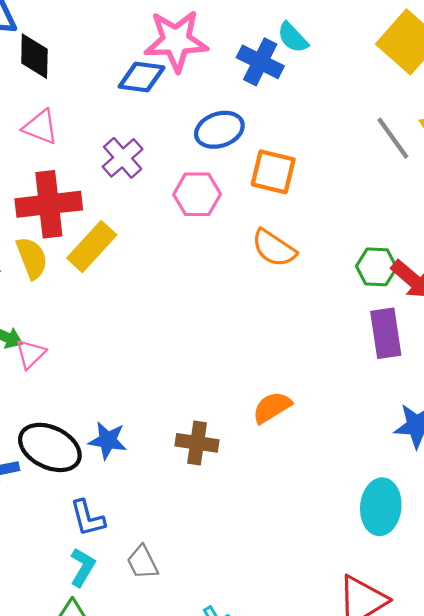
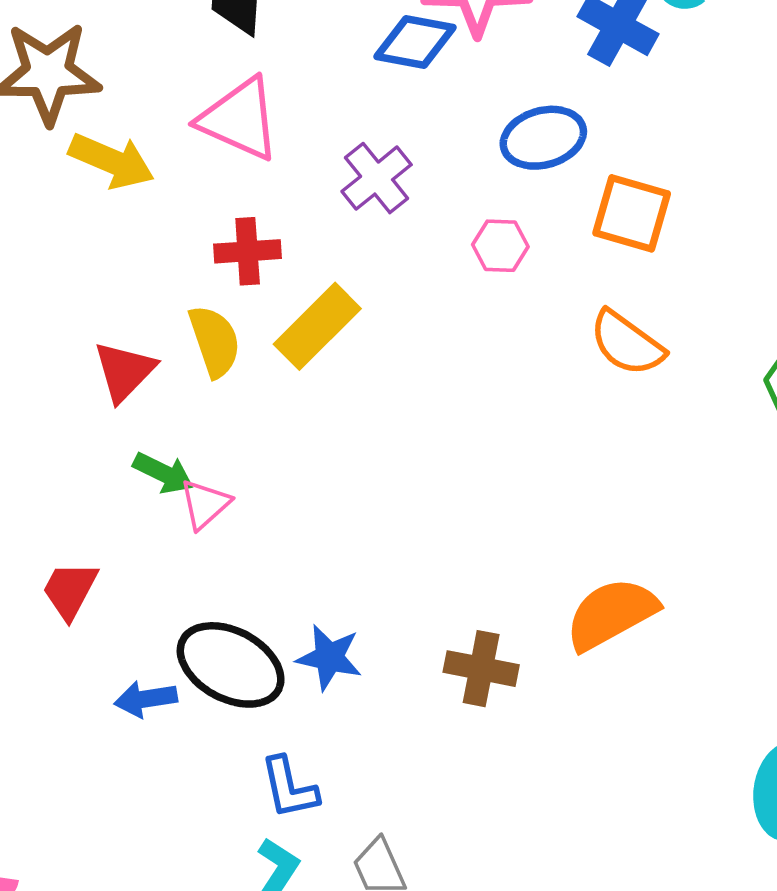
pink triangle: (41, 127) -> (239, 119), size x1.4
pink hexagon: (197, 194) -> (500, 246), size x0.7
red cross: (49, 204) -> (248, 251), size x0.6
orange semicircle: (272, 407) -> (611, 614), size x1.4

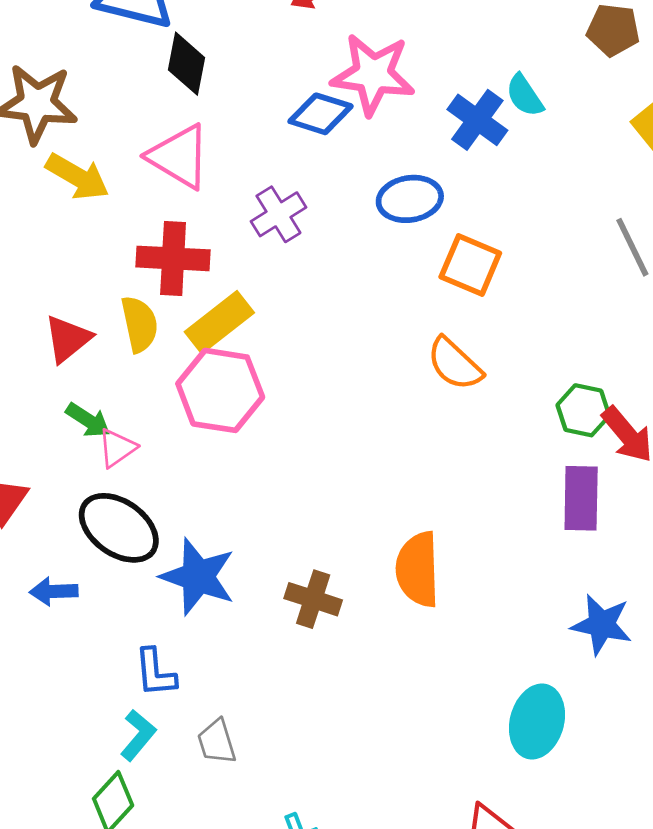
pink hexagon: (500, 246) -> (220, 390), moved, size x2.0
red cross: (248, 251) -> (173, 258), size x1.4
orange semicircle: (611, 614) -> (418, 569), turned -70
blue star: (329, 657) -> (198, 577), size x1.5
black ellipse: (231, 665) -> (119, 528), moved

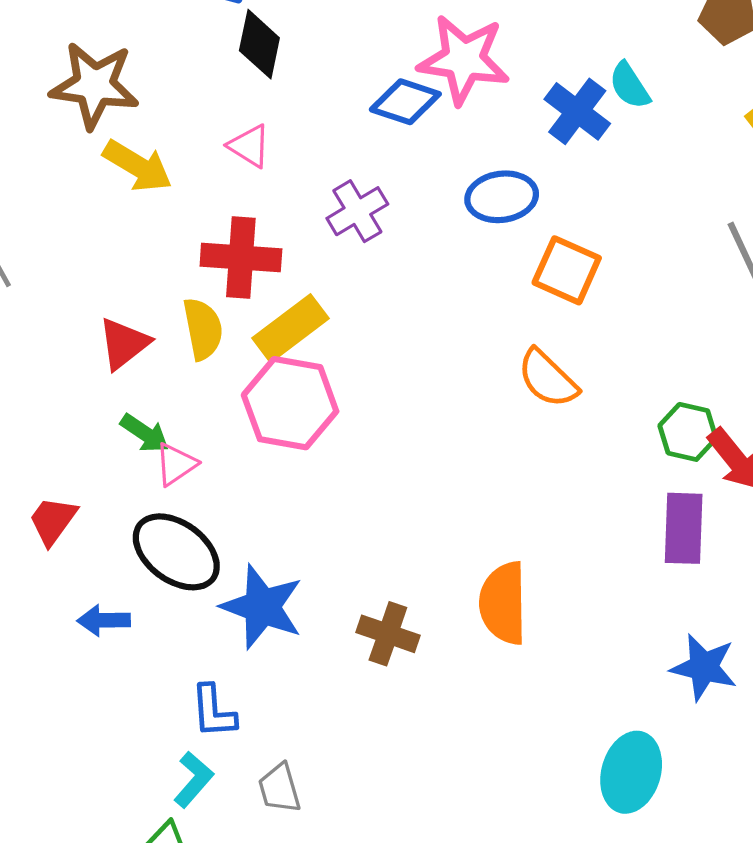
pink triangle: (179, 157) -> (249, 146), size x0.6

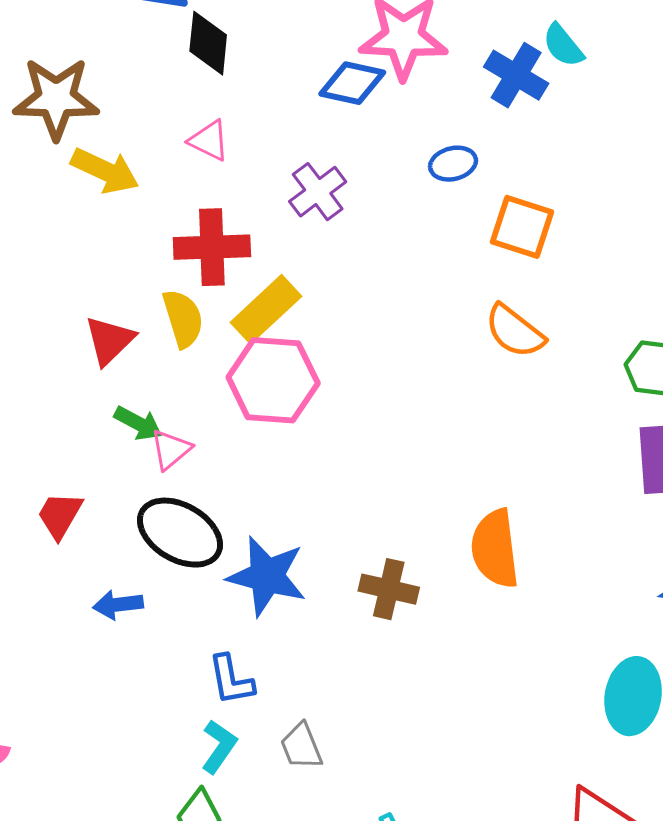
blue ellipse: (502, 197) -> (453, 164), size x0.7

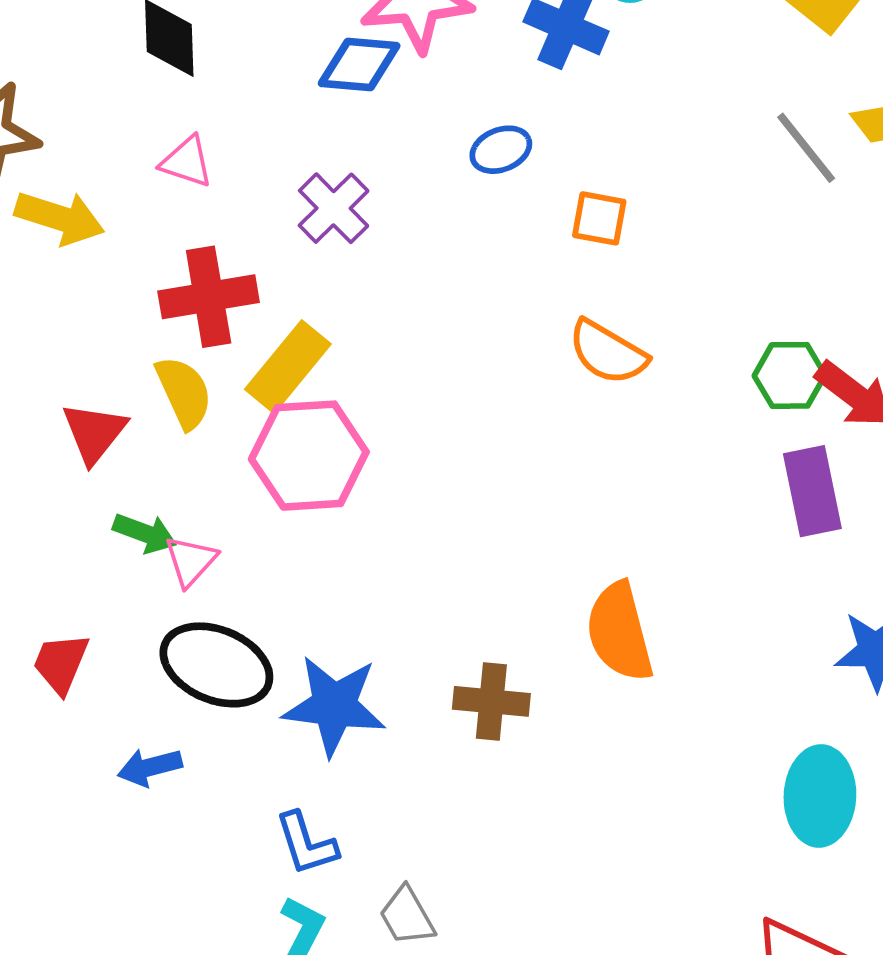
orange square: (522, 227) -> (599, 218), size x0.7

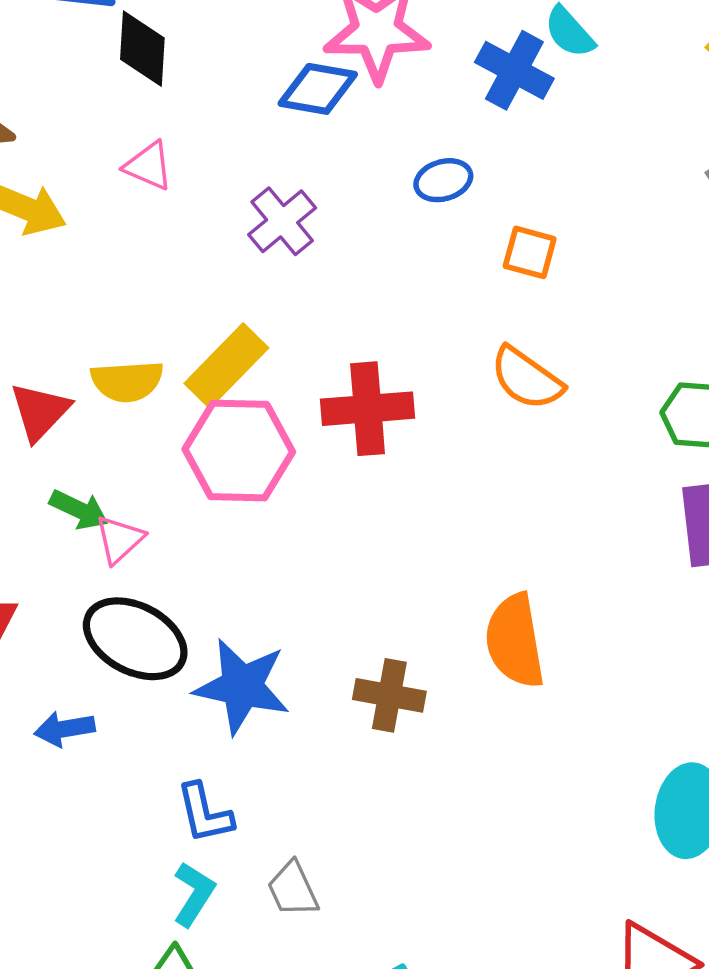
red cross: (209, 297) -> (368, 409), moved
yellow semicircle: (184, 392) -> (127, 381), turned 106

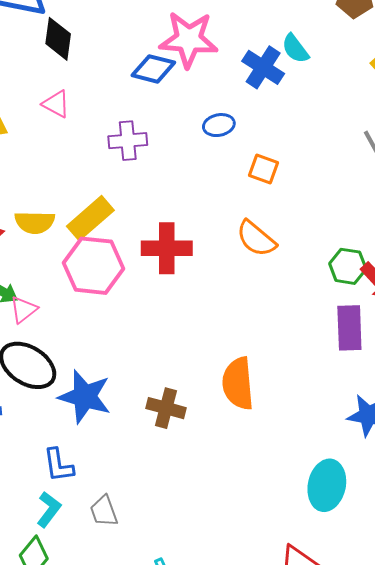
purple cross: (282, 221) -> (128, 141), turned 30

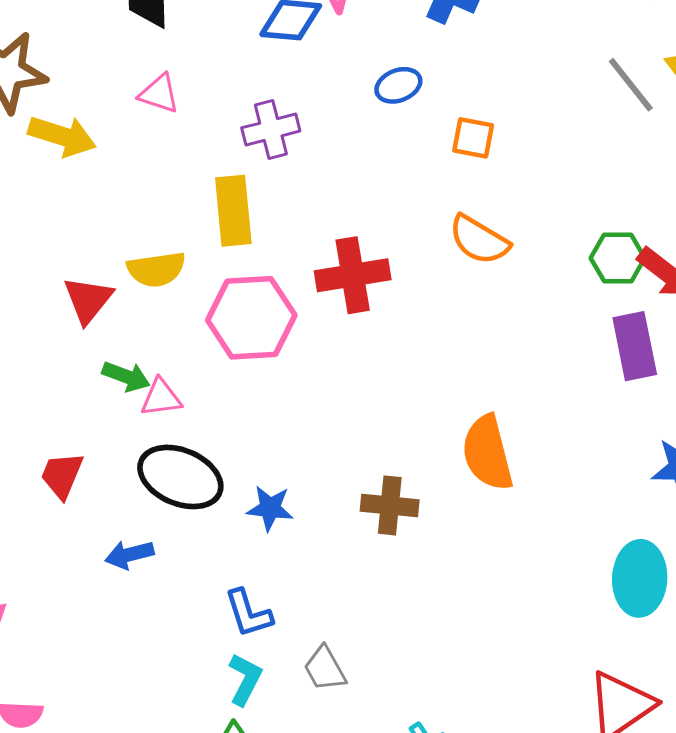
yellow rectangle: (90, 218) -> (233, 211), moved, turned -45
pink triangle: (24, 310) -> (161, 398), turned 40
blue star: (85, 397) -> (270, 508), size x0.6

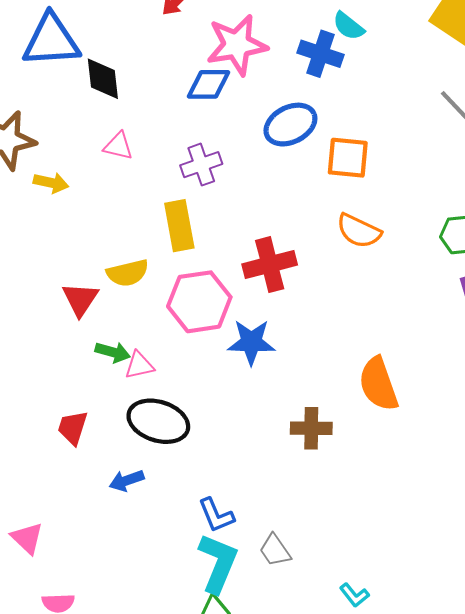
blue ellipse: (398, 85) -> (290, 125), size x1.6
yellow arrow: (62, 136) -> (51, 183), size x0.7
orange square: (473, 138) -> (348, 158), size x1.4
blue star: (270, 508) -> (251, 342), moved, size x1.4
cyan L-shape: (245, 679) -> (218, 563), size x1.6

